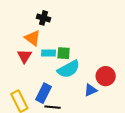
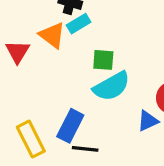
cyan rectangle: (49, 53) -> (79, 24), moved, turned -32
red triangle: (24, 56) -> (18, 52), moved

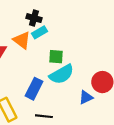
blue rectangle: (70, 126) -> (34, 89), moved

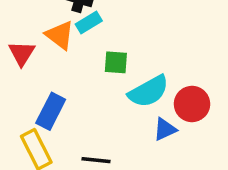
cyan semicircle: (62, 74) -> (149, 91), moved
blue rectangle: (34, 89) -> (51, 111), moved

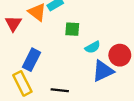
cyan semicircle: (149, 91) -> (93, 47), size x0.6
blue triangle: (165, 129) -> (103, 71), size x1.5

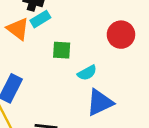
red circle: (120, 55) -> (121, 35), moved

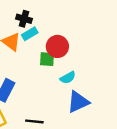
red circle: (121, 35) -> (57, 46), moved

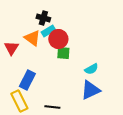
red circle: (57, 46) -> (58, 39), moved
cyan semicircle: (68, 78) -> (91, 69), moved

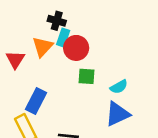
cyan rectangle: (48, 31) -> (63, 38), turned -40
orange triangle: (32, 38) -> (42, 47), turned 36
green square: (63, 53) -> (86, 76), moved

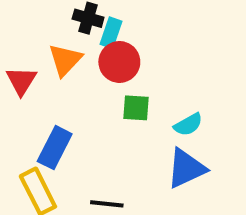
cyan rectangle: (63, 38) -> (111, 33), moved

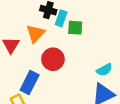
red circle: (119, 62) -> (53, 59), moved
green square: (136, 108) -> (75, 28), moved

